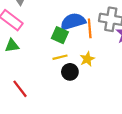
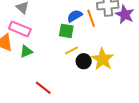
blue semicircle: (73, 21) -> (75, 16), size x0.7
yellow star: (87, 59) -> (103, 59), moved, size x1.6

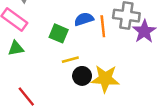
green square: (66, 31) -> (59, 33), moved
yellow star: (103, 59) -> (105, 79), turned 30

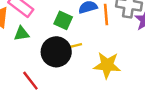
black circle: (82, 76) -> (56, 52), moved, size x1.6

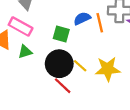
yellow line: (74, 46) -> (80, 66), moved, turned 64
red line: (30, 81) -> (63, 86), moved

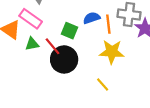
yellow line: (80, 66) -> (103, 85), moved
yellow star: (108, 69) -> (112, 52), moved
red line: (63, 86) -> (53, 46), moved

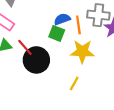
green square: (69, 31) -> (57, 33), moved
yellow line: (103, 85) -> (74, 83), turned 72

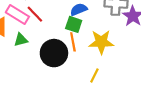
orange line: (78, 25) -> (73, 42), moved
red line: (25, 47) -> (35, 14), moved

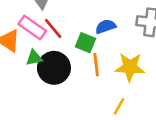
green square: (74, 24) -> (85, 43), moved
black circle: (54, 53) -> (54, 68), moved

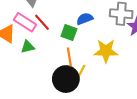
orange line: (96, 65) -> (69, 57), moved
black circle: (54, 68) -> (66, 79), moved
yellow line: (119, 106) -> (81, 72), moved

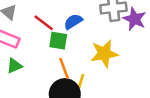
red line: (42, 22) -> (44, 23), moved

